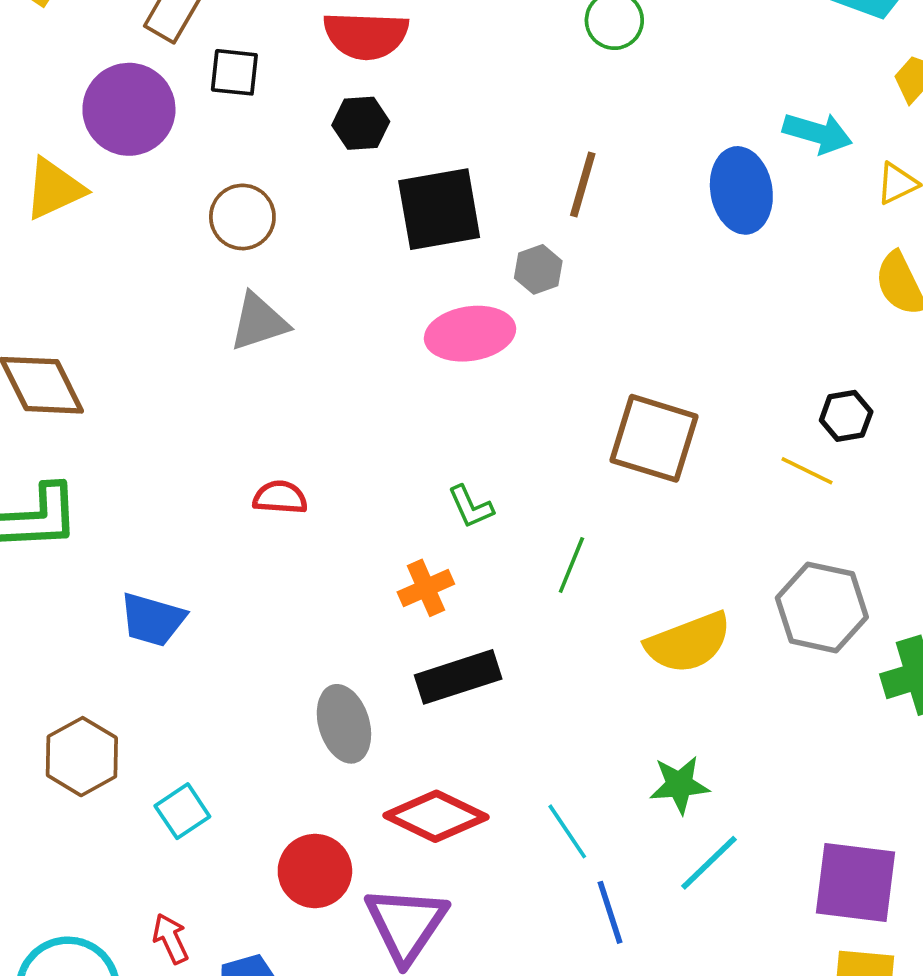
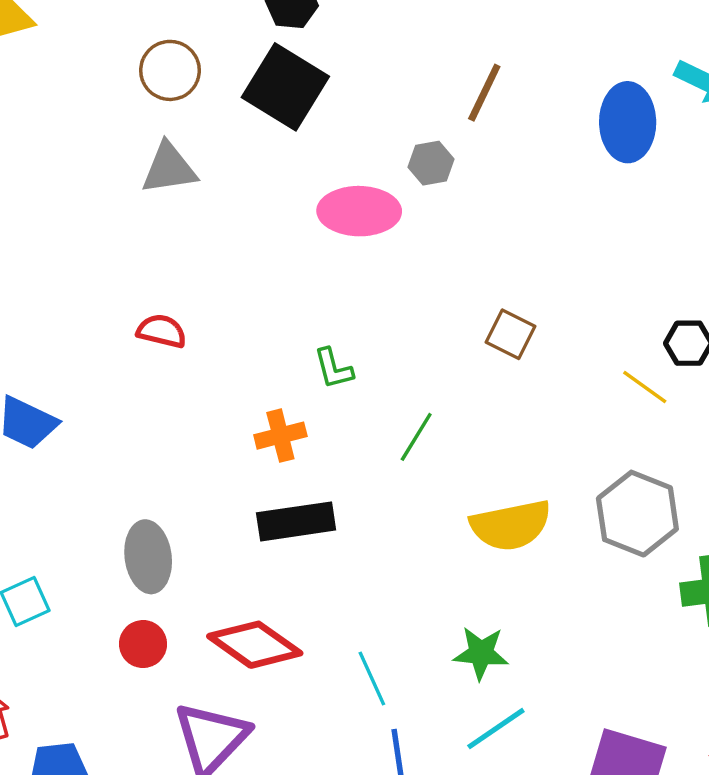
black square: (439, 209) -> (285, 87), moved, turned 32
brown square: (654, 438) -> (511, 334), size x0.6
gray ellipse: (344, 724) -> (148, 557), moved
red circle: (315, 871) -> (143, 644), moved, size x0.7

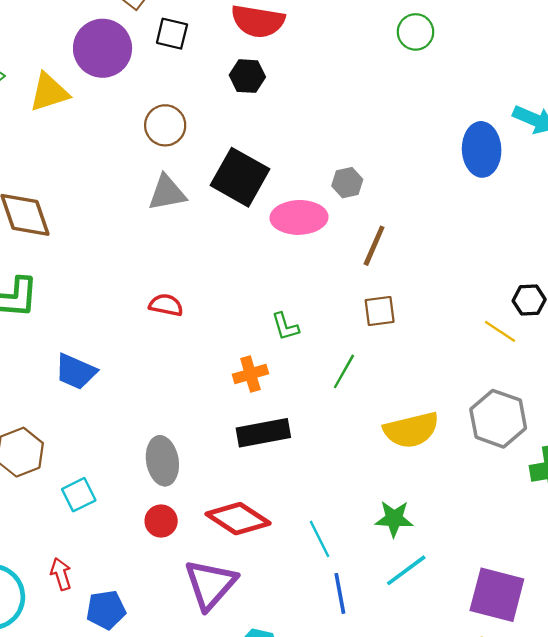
black square: (285, 87) -> (240, 177), moved
brown line: (484, 93) -> (374, 246), moved
brown square: (511, 334) -> (380, 311), moved, turned -32

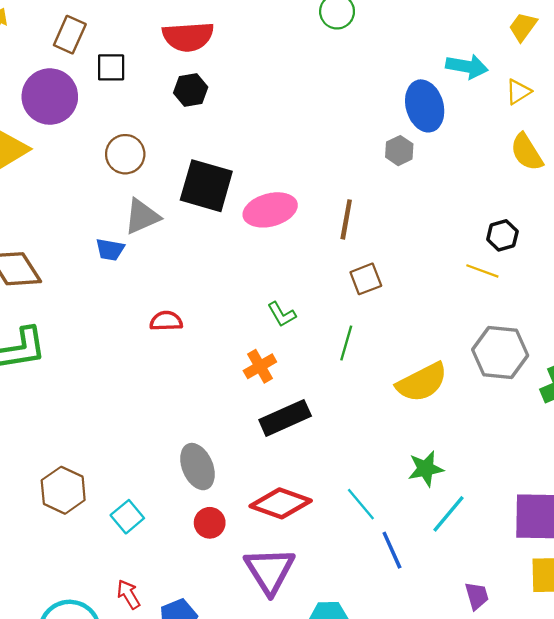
gray hexagon: (347, 183) -> (399, 151), moved
blue trapezoid: (76, 372) -> (110, 250), moved, size x0.7

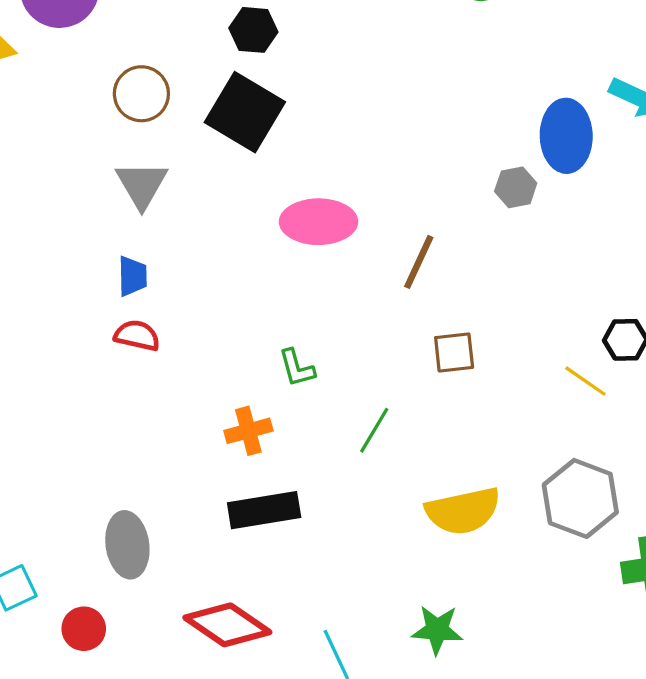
black square: (206, 186) -> (245, 112), moved
gray triangle: (142, 216) -> (142, 185), turned -51
blue trapezoid: (110, 250) -> (132, 276), moved, turned -116
brown square: (366, 279) -> (454, 353), moved
red circle: (210, 523) -> (84, 629), moved

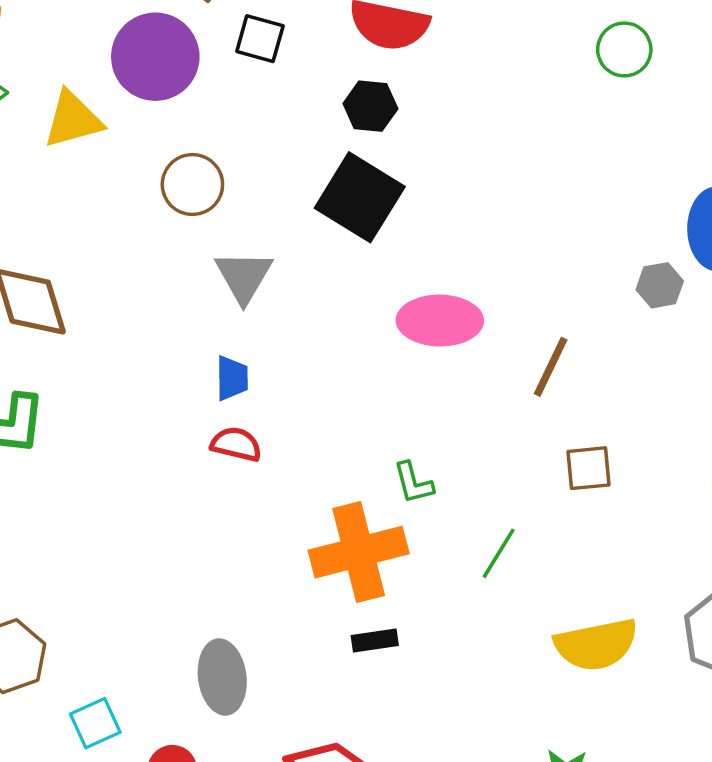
brown circle: (141, 94) -> (192, 185), moved
orange cross: (248, 431) -> (359, 552), size x1.8
black rectangle: (264, 510) -> (375, 641), size x0.6

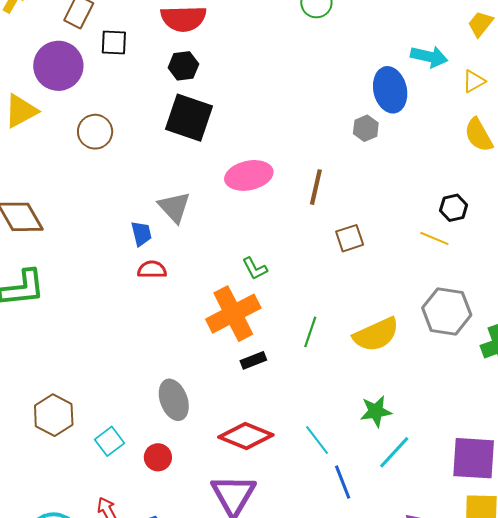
gray triangle: (244, 276) -> (174, 207), moved
green line: (499, 553) -> (310, 332), moved

